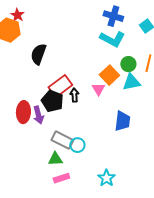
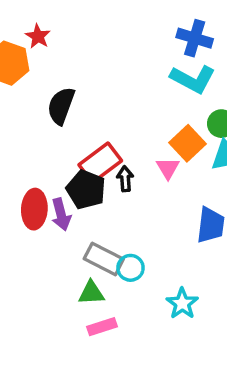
red star: (17, 15) -> (38, 36), moved
cyan star: (106, 178) -> (182, 303), moved

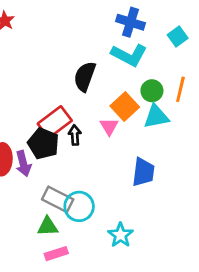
black semicircle: (61, 106) -> (85, 76), moved
cyan circle: (131, 268) -> (79, 206), size x1.4

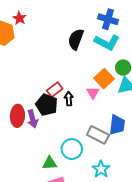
black semicircle: (85, 76) -> (76, 39), moved
red rectangle: (55, 122) -> (55, 90), size x0.7
gray rectangle: (58, 199) -> (98, 135), moved

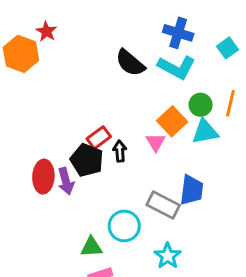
black semicircle: (76, 39) -> (130, 63), turned -70

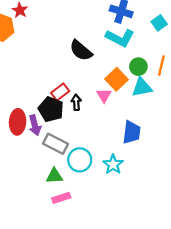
black semicircle: (130, 63) -> (81, 50), moved
gray rectangle: (163, 205) -> (56, 144), moved
cyan star: (168, 256) -> (113, 164), moved

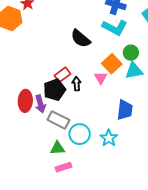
black pentagon: (51, 109) -> (54, 90), turned 30

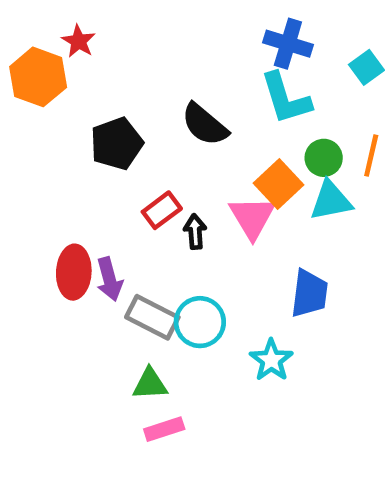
cyan L-shape: (115, 27) -> (286, 98), turned 45
pink triangle: (101, 78) -> (252, 217), size x1.5
black pentagon: (54, 90) -> (117, 144), moved
cyan circle: (80, 134) -> (200, 322), moved

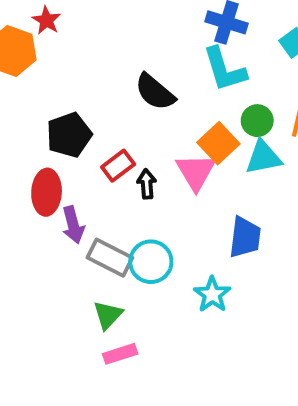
black pentagon: (117, 144) -> (69, 135), moved
red ellipse: (74, 272) -> (47, 192), moved
green triangle: (150, 384) -> (108, 315), turned -44

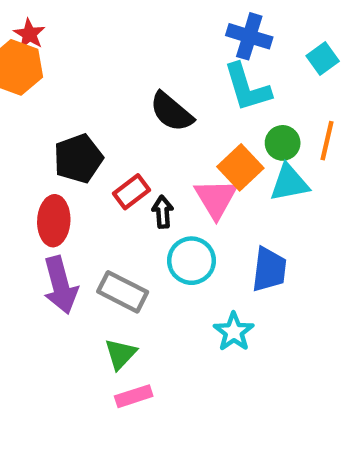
red star: (47, 20) -> (29, 34), moved
purple arrow: (73, 225) -> (60, 285), moved, size x1.4
cyan circle: (151, 262) -> (191, 261), moved

